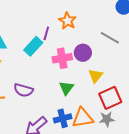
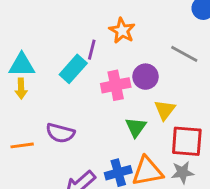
green triangle: (66, 88) -> (136, 127), moved
red square: (110, 98) -> (187, 141), turned 30

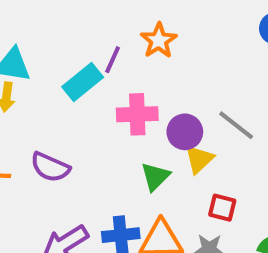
gray line: (184, 54) -> (236, 125), moved
purple circle: (146, 77) -> (185, 132), moved
red square: (187, 141) -> (222, 208), size x0.6

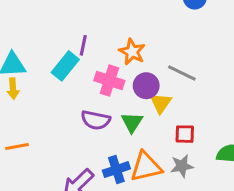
orange star: (159, 41) -> (132, 52), moved
pink cross: (137, 114) -> (109, 81), turned 32
purple semicircle: (50, 167) -> (96, 120), moved

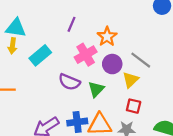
cyan rectangle: (65, 66) -> (40, 55), moved
pink cross: (109, 81) -> (86, 55), turned 30
yellow triangle: (161, 103) -> (131, 80), moved

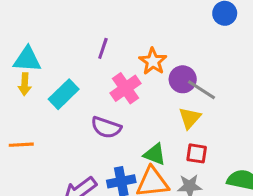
purple circle: (112, 64) -> (183, 79), moved
green triangle: (96, 89) -> (155, 154), moved, turned -48

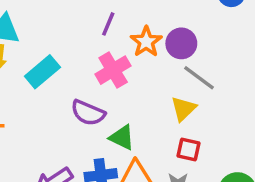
purple line: (103, 48) -> (108, 24), moved
purple circle: (183, 79) -> (181, 43), moved
green triangle: (155, 154) -> (122, 137), moved

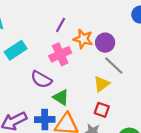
orange star: (146, 42) -> (83, 39), turned -30

